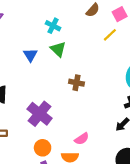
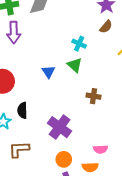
cyan cross: (53, 26) -> (79, 44), moved
pink semicircle: (82, 139) -> (101, 149), turned 32

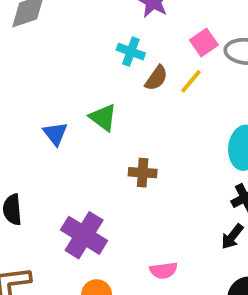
brown semicircle: (106, 27) -> (156, 78), moved
cyan cross: (79, 44) -> (131, 52), moved

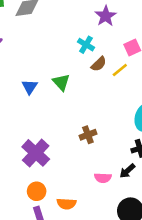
brown cross: (143, 173) -> (88, 135), moved, turned -35
pink semicircle: (164, 270) -> (103, 178), moved

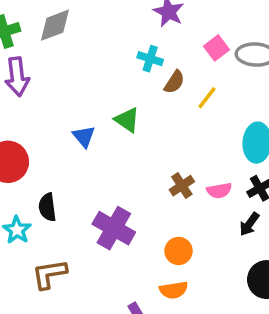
yellow line: (120, 70) -> (207, 98), moved
pink semicircle: (103, 178) -> (219, 191), moved
orange circle: (37, 191) -> (179, 251), moved

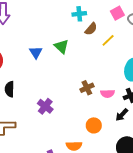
cyan cross: (150, 59) -> (79, 14), turned -32
purple cross: (114, 228) -> (45, 106), size x0.7
orange circle: (179, 251) -> (94, 125), moved

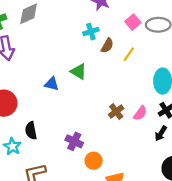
blue triangle: (36, 52) -> (52, 84), turned -32
pink semicircle: (108, 94) -> (140, 113), turned -40
orange circle: (94, 125) -> (94, 161), moved

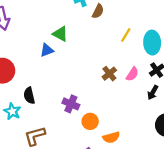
yellow line: (129, 54) -> (126, 35), moved
green triangle: (79, 72) -> (60, 34), moved
blue triangle: (52, 84) -> (47, 50), turned -32

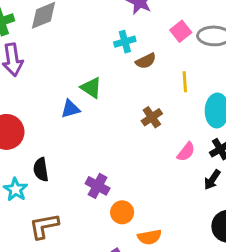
brown semicircle: (98, 11) -> (146, 61), turned 32
yellow line: (126, 35) -> (185, 82), moved, turned -40
brown cross: (109, 74) -> (152, 117), moved

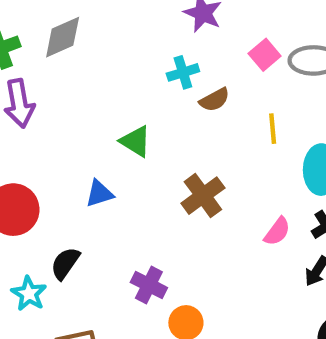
blue triangle: (70, 109) -> (99, 194), moved
brown cross: (152, 117) -> (203, 196), moved, size x1.4
black semicircle: (41, 170) -> (65, 263), turned 45

